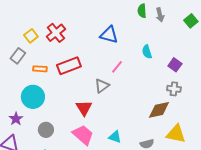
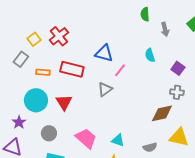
gray arrow: (160, 15) -> (165, 29), moved
blue triangle: (109, 35) -> (104, 53), moved
red rectangle: (69, 66) -> (72, 69), turned 35
red triangle: (84, 108) -> (64, 102), moved

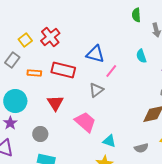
cyan circle: (36, 100) -> (15, 101), moved
pink trapezoid: (86, 138) -> (85, 122), moved

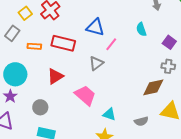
red triangle: (55, 103) -> (55, 76), turned 30

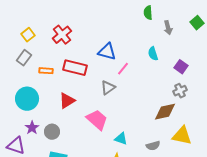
yellow square: (25, 13) -> (28, 35), moved
gray cross: (168, 66) -> (180, 91), turned -32
purple star: (10, 96) -> (32, 128), moved

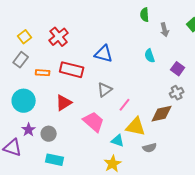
pink line: (123, 69) -> (125, 105), moved
yellow triangle: (182, 136) -> (136, 127), moved

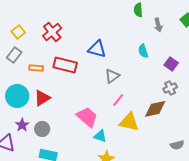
gray triangle: (105, 90) -> (112, 76), moved
red triangle: (64, 103) -> (42, 98), moved
cyan triangle: (118, 141) -> (100, 136), moved
gray semicircle: (150, 148) -> (177, 145), moved

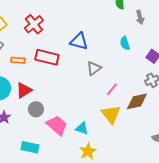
pink line: (118, 100) -> (112, 89), moved
pink trapezoid: (87, 117) -> (57, 125), moved
yellow triangle: (129, 122) -> (111, 114), turned 40
gray circle: (42, 129) -> (36, 109), moved

